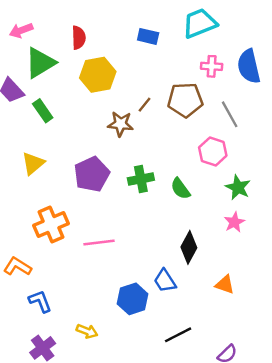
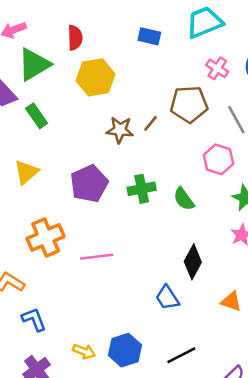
pink cross: (212, 66) -> (217, 68), turned 30
brown line: (144, 105) -> (151, 123), moved
blue hexagon: (133, 299) -> (125, 350), moved

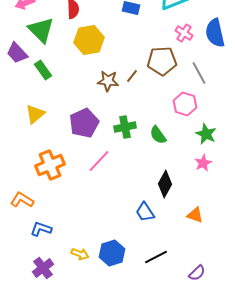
green triangle: (34, 65) -> (41, 30), turned -44
pink line: (97, 257) -> (99, 161), moved, turned -40
blue L-shape: (34, 319) -> (41, 229), turned -50

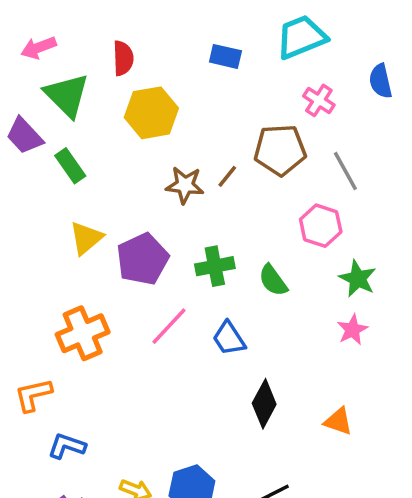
blue semicircle: (215, 33) -> (381, 81), moved, size x0.7
yellow triangle: (35, 114) -> (86, 238), moved
black diamond: (165, 184) -> (264, 404), moved
orange L-shape: (22, 200) -> (33, 395), turned -45
blue trapezoid: (145, 212) -> (229, 339), moved

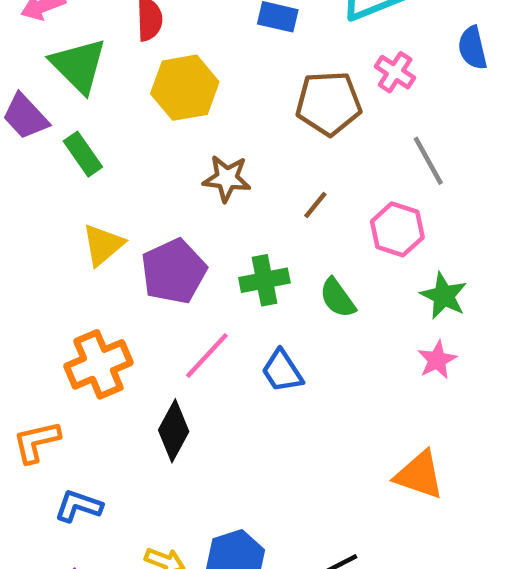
brown pentagon: (280, 150) -> (329, 103), moved
brown line: (227, 176) -> (315, 205), moved
black diamond: (264, 404) -> (174, 431), moved
orange triangle: (338, 421) -> (419, 475), size x1.4

